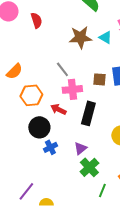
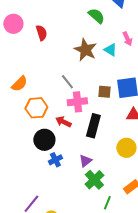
brown star: (80, 37) -> (85, 50), turned 30

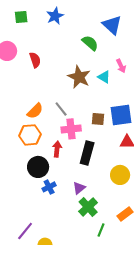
orange semicircle: (19, 84) -> (35, 111), moved
red arrow: (63, 122) -> (57, 149), turned 70

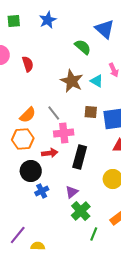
brown square: (98, 119) -> (91, 112), moved
red arrow: (57, 149) -> (50, 153), turned 77

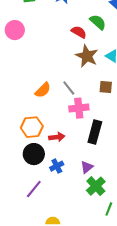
red semicircle: (28, 64) -> (79, 32), moved, turned -42
orange hexagon: (23, 139) -> (32, 127), moved
red arrow: (50, 153) -> (57, 137), moved
black circle: (31, 171) -> (34, 154), moved
purple line: (18, 235) -> (34, 189), moved

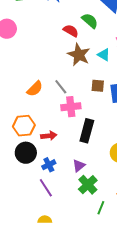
purple line: (34, 189) -> (46, 188), moved, turned -72

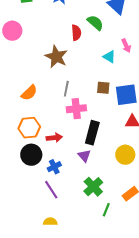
red semicircle: (71, 31) -> (76, 33), turned 56
brown star: (79, 55) -> (56, 57), moved
gray line: (61, 87) -> (66, 89), turned 49
orange semicircle: (35, 89) -> (29, 93), moved
purple triangle: (79, 166) -> (84, 156), moved, turned -32

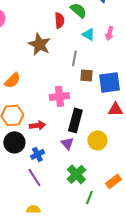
pink arrow: (126, 46) -> (109, 33), turned 40
cyan triangle: (109, 57) -> (88, 34), moved
gray line: (66, 89) -> (74, 58), moved
yellow circle: (125, 155) -> (97, 140), moved

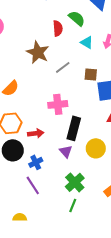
gray line: (74, 58) -> (63, 67), moved, turned 42
brown square: (86, 75) -> (91, 74), moved
green line: (89, 197) -> (73, 205), moved
yellow semicircle: (33, 209) -> (20, 217), moved

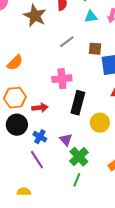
cyan triangle: (87, 42) -> (91, 17), turned -40
brown star: (38, 52) -> (35, 16), moved
purple triangle: (66, 151) -> (66, 140), moved
blue cross: (36, 162) -> (40, 137), turned -32

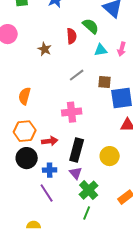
brown star: (35, 16) -> (45, 49), size x0.6
orange semicircle: (15, 63) -> (25, 96), turned 150
black rectangle: (78, 103) -> (77, 150), moved
blue cross: (40, 137) -> (50, 170), turned -32

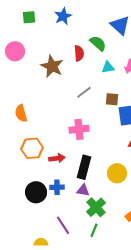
brown star: (45, 49) -> (52, 66), size x1.6
orange semicircle: (25, 96) -> (21, 113), moved, turned -30
black circle: (27, 158) -> (36, 192), moved
purple triangle: (76, 173) -> (83, 190), turned -40
purple line: (47, 193) -> (63, 225), moved

